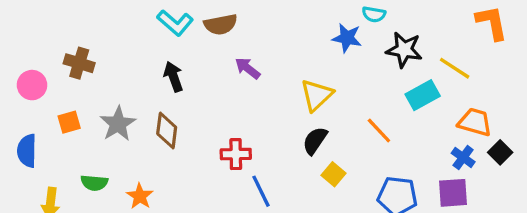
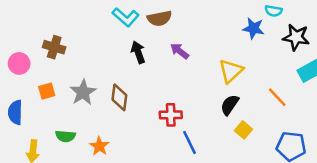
black arrow: (173, 77) -> (138, 52), moved

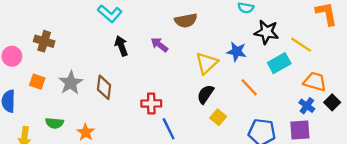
brown semicircle: (159, 18) -> (186, 21), moved
blue star: (253, 28) -> (237, 52), moved
orange square: (47, 91) -> (37, 82), turned 35

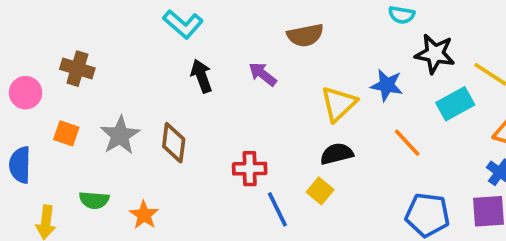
black semicircle: (205, 94) -> (337, 154), turned 42
yellow square: (218, 117) -> (320, 191), moved

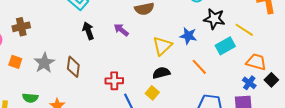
brown cross: (77, 69) -> (21, 27), turned -30

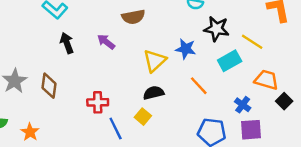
blue cross: (249, 83) -> (243, 105), moved

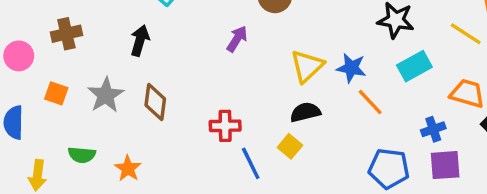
purple arrow: (106, 42) -> (237, 39), turned 84
yellow line: (252, 42) -> (466, 34), moved
black arrow: (67, 43) -> (140, 41), moved, turned 36
blue star: (186, 49) -> (351, 68), moved
blue cross: (243, 105) -> (433, 129), turned 35

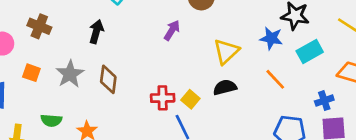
brown cross: (66, 34) -> (39, 26), turned 35
blue star: (351, 68) -> (271, 38), moved
yellow square: (290, 146) -> (190, 99), moved

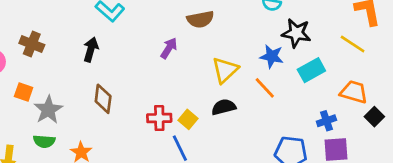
gray star: (70, 74) -> (48, 110), moved
orange line: (275, 79) -> (265, 88), moved

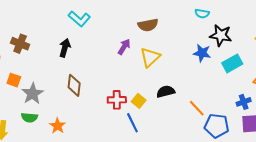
yellow triangle: (225, 70) -> (150, 57), moved
orange line: (265, 88) -> (197, 108), moved

